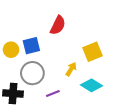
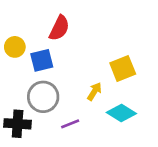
red semicircle: (58, 25) -> (59, 28), moved
yellow circle: (11, 50) -> (15, 47), moved

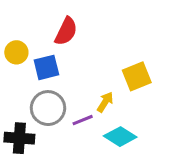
cyan diamond: (121, 113) -> (120, 137), moved
purple line: (70, 124) -> (83, 120), moved

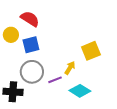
red semicircle: (66, 31) -> (30, 19), moved, turned -84

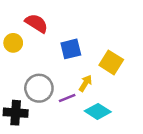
blue square: (31, 45) -> (71, 49), moved
yellow square: (91, 51) -> (111, 62), turned -36

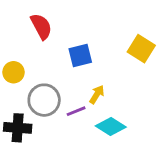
red semicircle: (36, 23) -> (41, 26), turned 30
yellow circle: (13, 43) -> (13, 72), moved
yellow square: (111, 62) -> (141, 49), moved

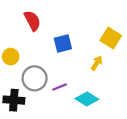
yellow arrow: (97, 94) -> (97, 63), moved

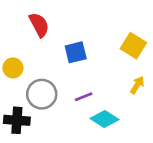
yellow arrow: (97, 63) -> (137, 85), moved
purple line: (60, 87) -> (84, 97), moved

